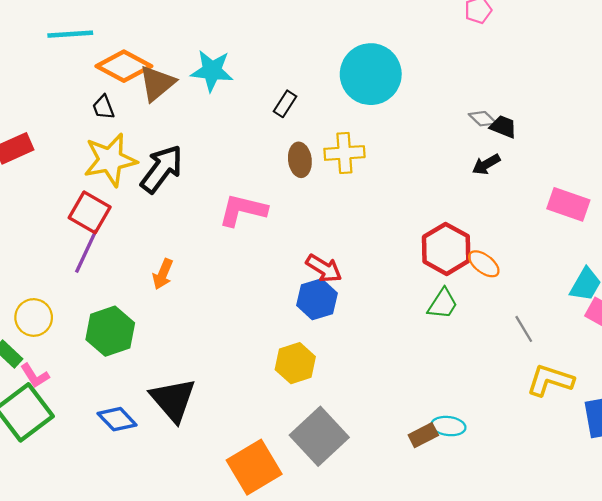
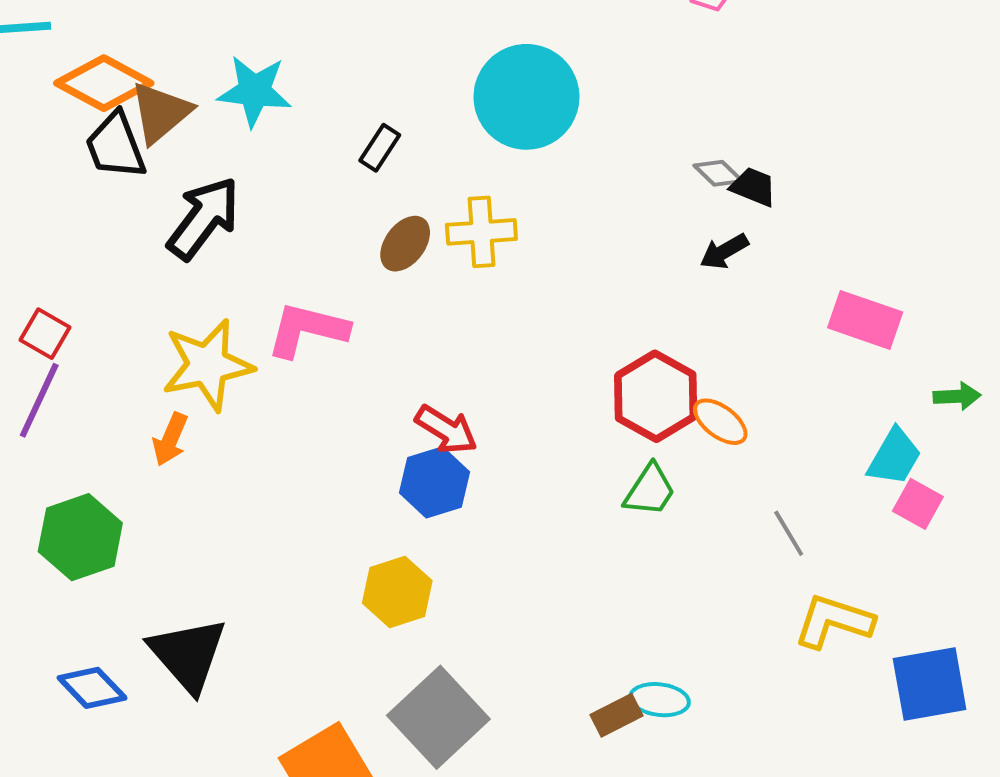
black trapezoid: (103, 107) -> (116, 146), moved, size x1.6
yellow star: (110, 160) -> (207, 365), moved
brown ellipse: (300, 160) -> (405, 244), turned 44
black arrow: (162, 169) -> (204, 218), moved
red square: (90, 212) -> (45, 334), size x0.7

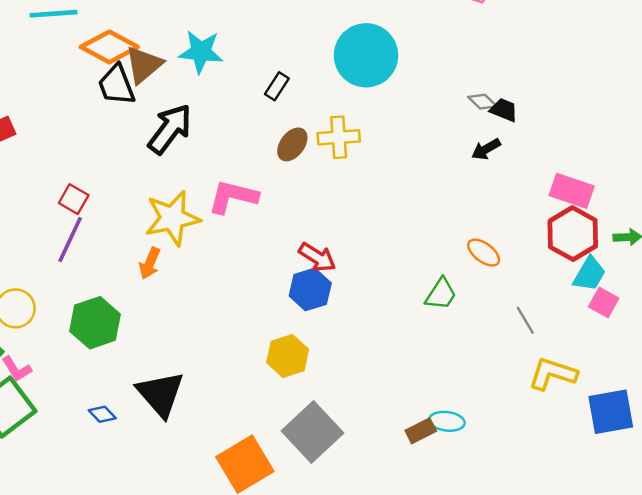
red hexagon: (656, 396) -> (573, 234), moved
blue diamond: (92, 688) -> (102, 414), size x0.7

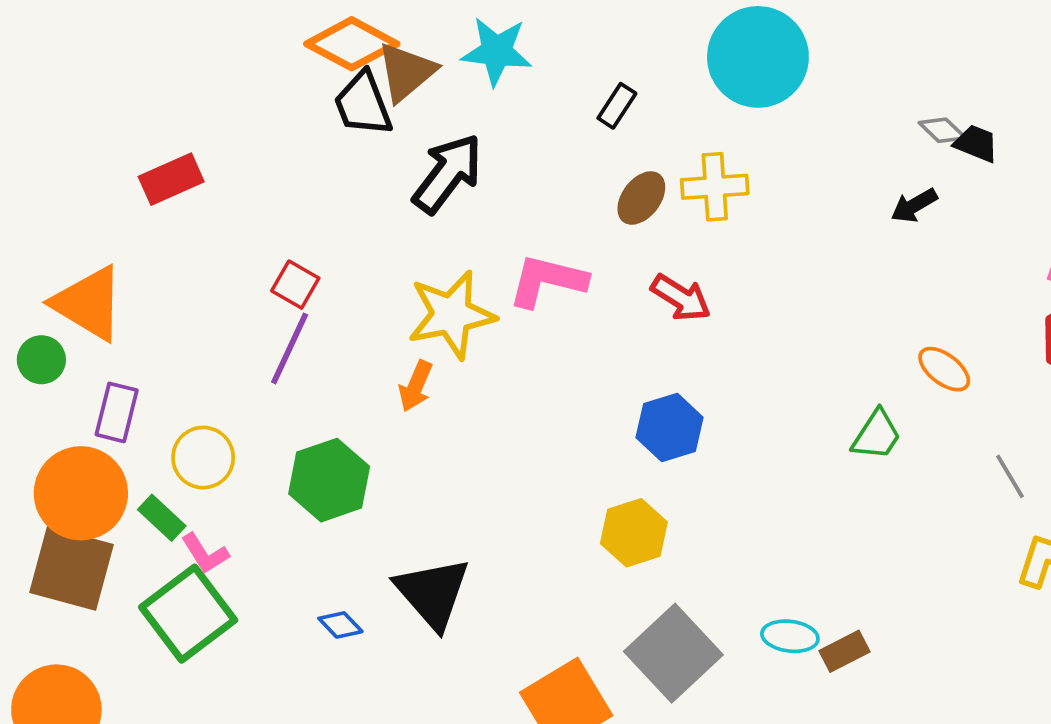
black arrow: (486, 149) -> (914, 206), moved
red arrow: (317, 257) -> (681, 298), moved
cyan ellipse: (447, 421) -> (790, 636), moved

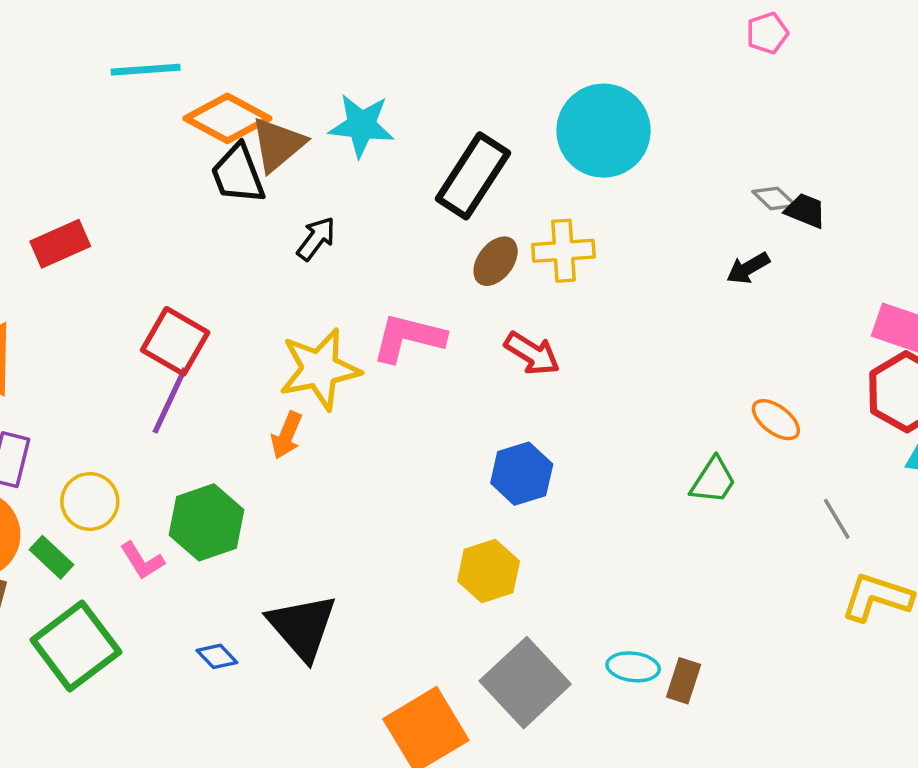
black rectangle: (617, 106) -> (473, 176), size x2.0
black arrow: (448, 174) -> (316, 239), size x0.6
red square: (295, 285) -> (175, 341), size x1.5
pink L-shape: (205, 553) -> (142, 561), moved
brown rectangle: (844, 651) -> (684, 681), turned -45

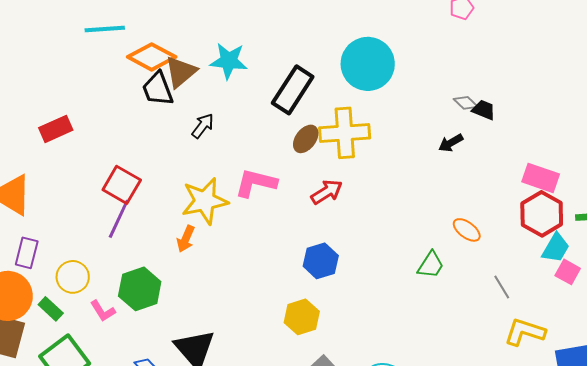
yellow cross: (563, 251) -> (345, 133), size x1.4
red arrow: (532, 353) -> (327, 192), turned -64

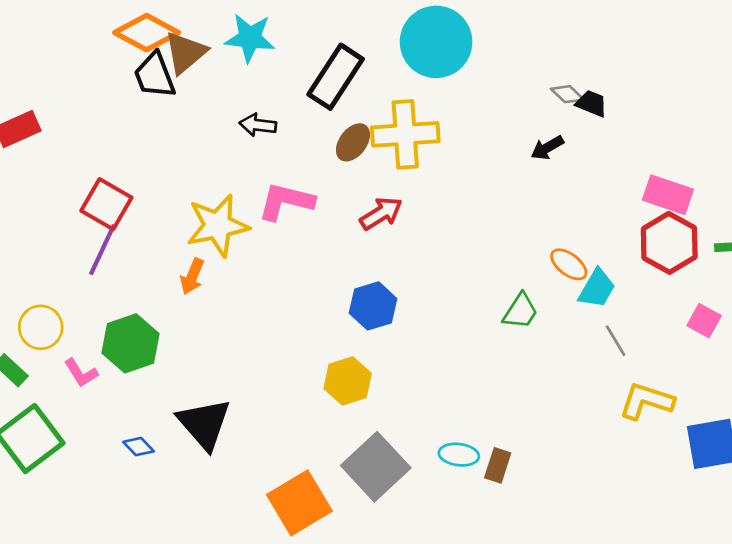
black arrow: (203, 126) -> (258, 125), moved, turned -120
cyan trapezoid: (556, 248) -> (597, 288), moved

